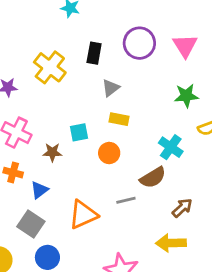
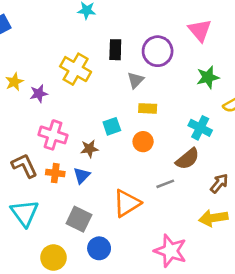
purple circle: (139, 43) -> (158, 51), moved
blue triangle: (39, 190) -> (82, 175), moved

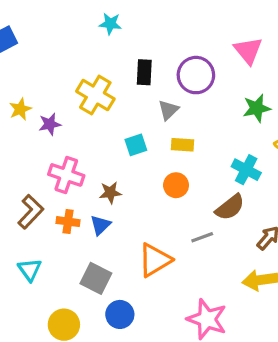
cyan square: (112, 126) -> (136, 145), moved
brown L-shape: (24, 166) -> (31, 212), turned 68
cyan triangle: (25, 213) -> (30, 270), size x0.7

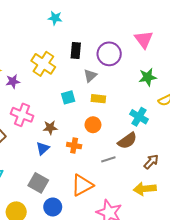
orange cross: (68, 222) -> (74, 146), moved
orange triangle: (155, 260) -> (82, 185), moved

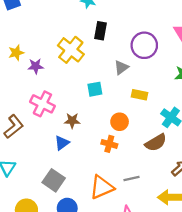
black rectangle: (76, 51) -> (101, 31), moved
yellow rectangle: (98, 99) -> (140, 95), moved
orange cross: (74, 146) -> (109, 144), moved
gray line: (108, 159) -> (131, 178), moved

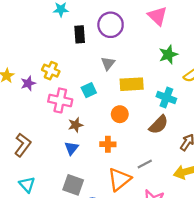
purple circle: (144, 45) -> (111, 25), moved
yellow cross: (71, 50) -> (51, 71), moved, size x0.7
yellow rectangle: (140, 95) -> (132, 84), size x1.5
pink cross: (42, 104) -> (60, 100), moved
orange cross: (109, 144) -> (108, 144), moved

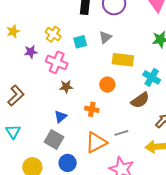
purple star: (28, 83) -> (31, 52), moved
cyan square: (89, 90) -> (80, 42), moved
blue triangle: (71, 148) -> (61, 117), moved

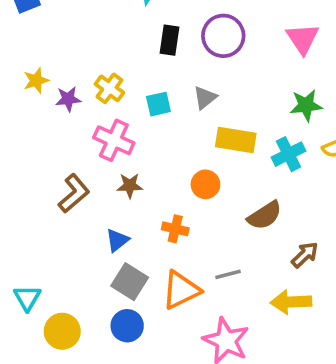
purple star: (31, 52) -> (68, 99), moved
cyan cross: (152, 77) -> (288, 154), moved, turned 30
brown L-shape: (16, 96) -> (74, 193), moved
cyan triangle: (13, 132) -> (27, 298), moved
gray square: (54, 140) -> (130, 282), moved

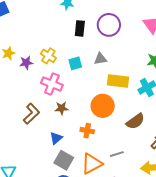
gray triangle: (205, 98) -> (100, 59), turned 32
orange circle: (205, 184) -> (103, 106), size x1.5

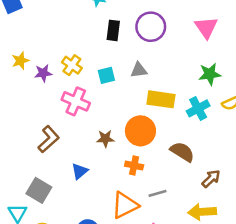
brown star: (62, 108) -> (105, 139), moved
brown semicircle: (135, 121) -> (182, 152), turned -114
orange cross: (87, 131) -> (134, 165), moved
gray square: (64, 160) -> (39, 190), moved

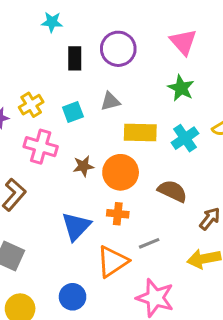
yellow cross: (72, 65) -> (31, 105), turned 30
green star: (210, 74) -> (181, 88), moved, turned -30
brown star: (105, 139) -> (83, 166), moved
blue triangle: (80, 171) -> (76, 226), moved, size x1.5

